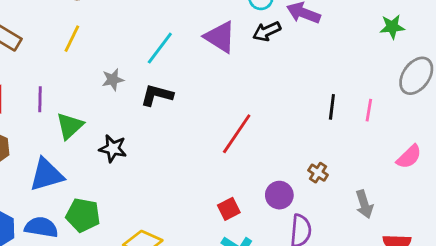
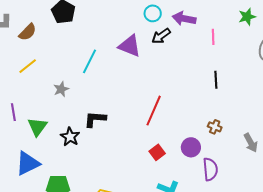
yellow line: (72, 39) -> (28, 66), turned 36
black L-shape: (157, 95) -> (95, 119), moved
pink line: (369, 110) -> (213, 37), moved
black star: (113, 149) -> (70, 137), turned 30
red square: (229, 209) -> (157, 152), moved

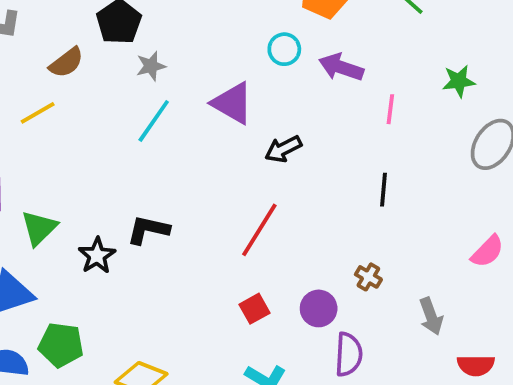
brown semicircle: (28, 32) -> (66, 63), moved
black arrow: (161, 36) -> (283, 149), moved
gray star: (61, 89) -> (151, 66), moved

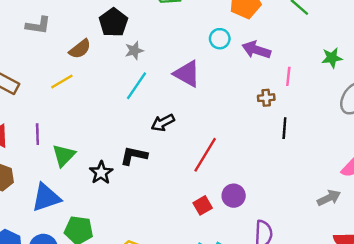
black arrow: (283, 149) -> (163, 123), moved
brown cross: (368, 277) -> (266, 98), moved, turned -35
purple circle: (319, 308) -> (234, 196), moved
gray arrow: (431, 316) -> (329, 198), moved, turned -95

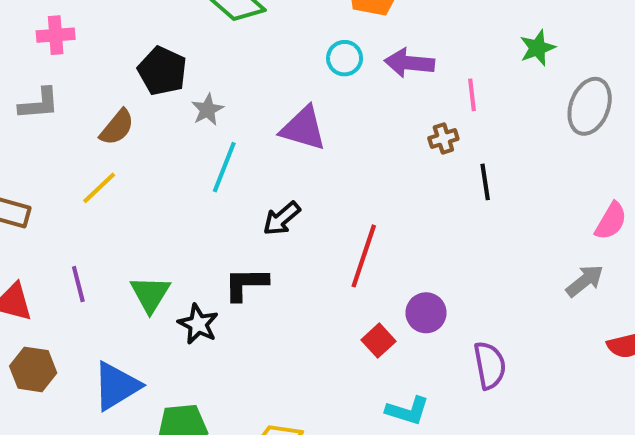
green triangle: (64, 155) -> (150, 294), moved

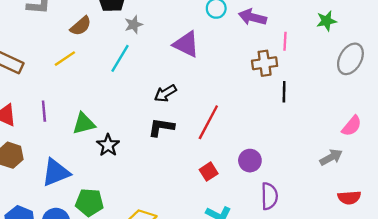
brown cross: (443, 139) -> (265, 63), size x1.5
cyan line: (224, 167) -> (120, 58), moved
black L-shape: (246, 284) -> (161, 127), moved
green triangle: (150, 294) -> (84, 124), turned 35
purple circle: (426, 313) -> (250, 161), moved

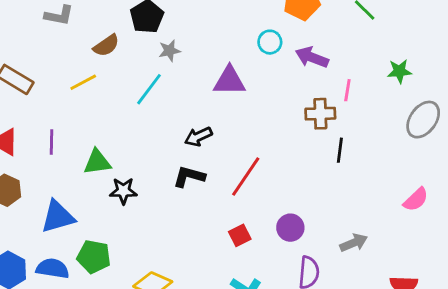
purple triangle: (186, 44) -> (229, 81), turned -32
black star: (108, 145) -> (123, 191), turned 30
gray arrow: (331, 157) -> (354, 243), moved

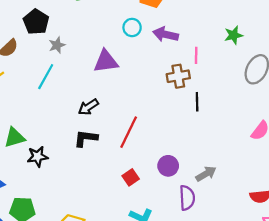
gray arrow: (354, 243) -> (206, 174), moved

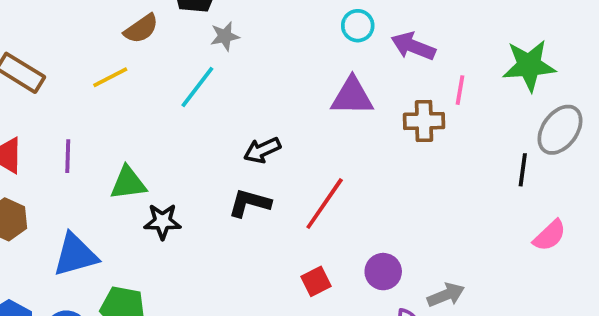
green star: (234, 35) -> (529, 65), size x1.6
purple triangle: (106, 61) -> (352, 96), moved
black line: (197, 102) -> (523, 170), moved

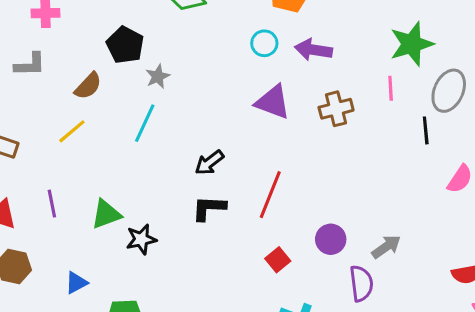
pink line: (460, 90) -> (391, 88), moved
purple triangle: (352, 96) -> (273, 102), turned 33
blue triangle: (75, 255) -> (76, 283), size x0.6

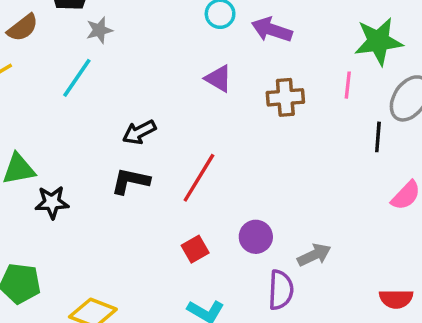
purple triangle: (273, 102) -> (218, 79), size x0.7

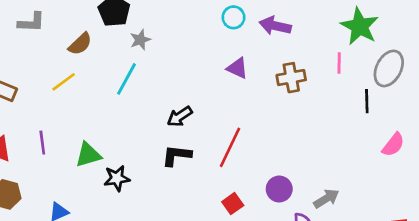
green star: (378, 41) -> (360, 26), turned -30

